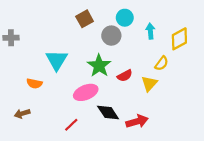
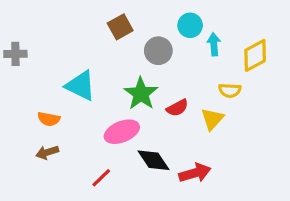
cyan circle: (125, 18) -> (190, 25), moved
cyan triangle: (57, 60) -> (81, 86), turned -35
yellow semicircle: (162, 63) -> (230, 90), turned 56
brown arrow: (22, 114) -> (47, 152), moved

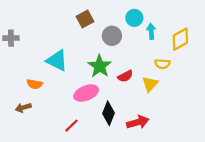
brown arrow: (47, 152) -> (23, 108), moved
black diamond: (154, 160) -> (109, 113), turned 55

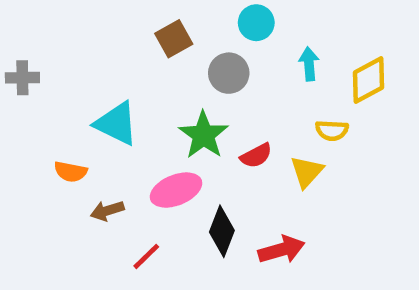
cyan circle: (134, 18) -> (256, 23), moved
brown arrow: (23, 108) -> (107, 211), moved

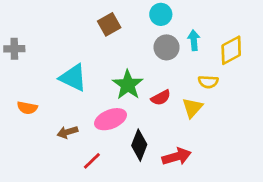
gray circle: (229, 73) -> (167, 47), moved
orange semicircle: (71, 172) -> (27, 108), moved

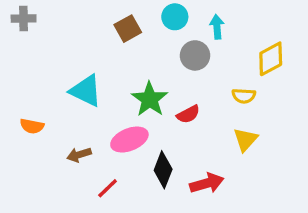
cyan circle: (161, 14) -> (175, 17), moved
cyan arrow: (194, 40) -> (217, 27), moved
gray cross: (14, 49) -> (24, 18), moved
yellow triangle: (192, 108) -> (245, 140), moved

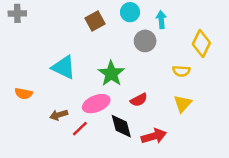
yellow diamond: (271, 59) -> (201, 43), turned -36
red semicircle: (188, 114) -> (139, 100), moved
black diamond: (163, 170) -> (121, 126), turned -36
red line: (108, 188) -> (80, 129), moved

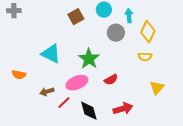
yellow diamond: (201, 43) -> (148, 32), moved
yellow triangle: (183, 104) -> (157, 88), moved
black diamond: (121, 126) -> (89, 111), moved

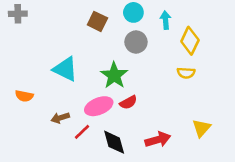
brown square: (76, 17) -> (97, 21), turned -35
gray circle: (116, 33) -> (136, 42), moved
red semicircle: (111, 80) -> (128, 102), moved
yellow triangle: (157, 88) -> (201, 128), moved

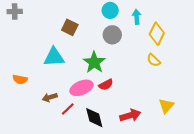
brown square: (97, 21) -> (70, 27), moved
cyan triangle: (65, 69) -> (54, 57), turned -30
yellow semicircle: (186, 73) -> (154, 60), turned 40

